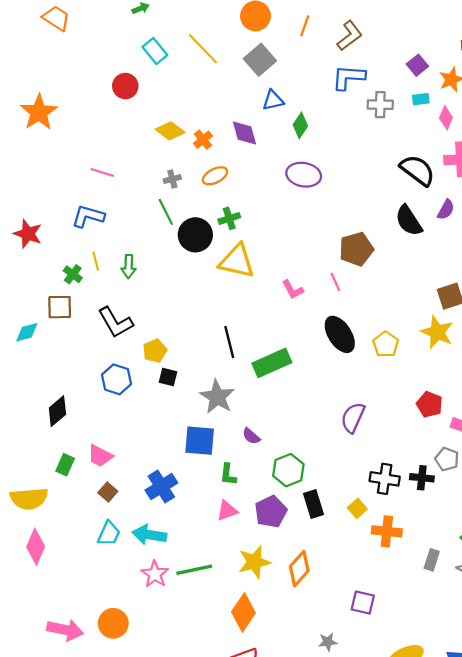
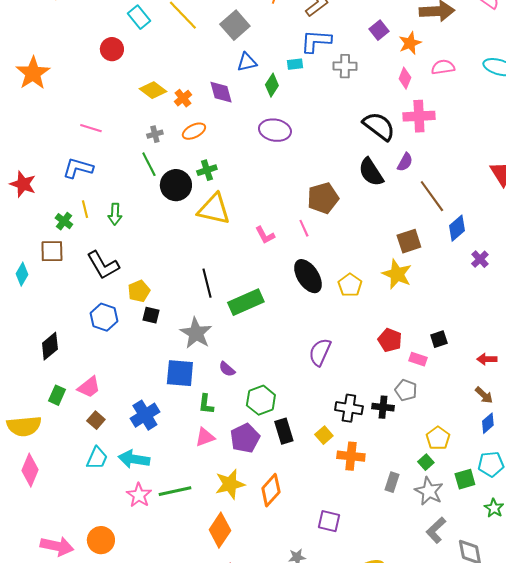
cyan rectangle: (421, 99) -> (295, 64), moved
cyan diamond: (27, 332) -> (22, 274), turned -45
pink trapezoid: (100, 456) -> (89, 387), turned -65

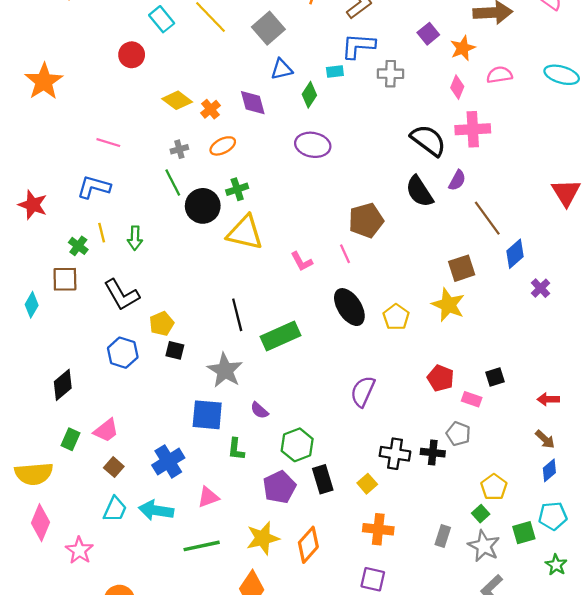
pink triangle: (205, 437) -> (208, 497), moved
orange cross: (351, 456) -> (378, 529), moved
pink star: (139, 495) -> (79, 550), moved

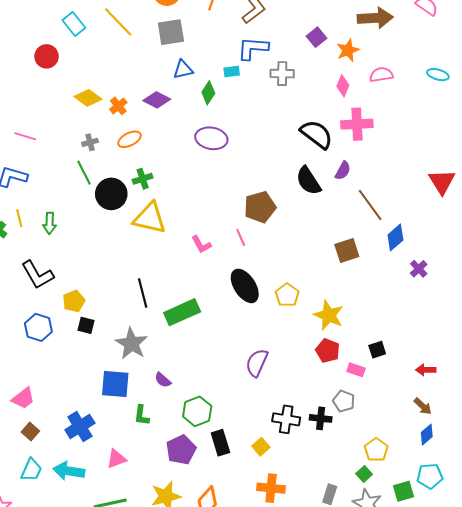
gray square: (268, 28) -> (171, 32), turned 32
cyan ellipse: (562, 75) -> (438, 75), size x0.7
purple diamond: (253, 103) -> (157, 100), turned -48
yellow star: (448, 305) -> (329, 315), moved

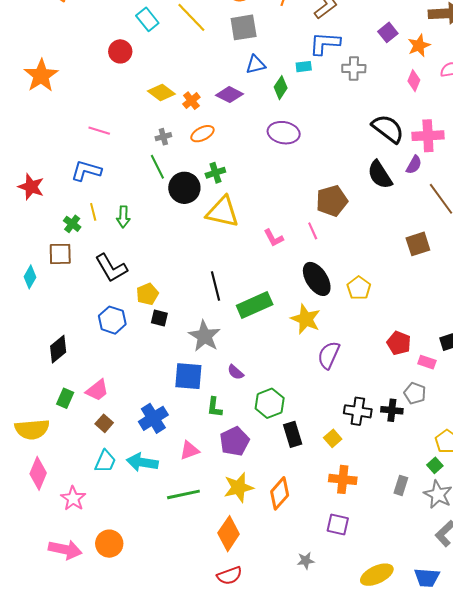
pink cross: (357, 124) -> (428, 136), moved
yellow star: (329, 315) -> (306, 319), moved
purple pentagon: (181, 450) -> (235, 441), moved

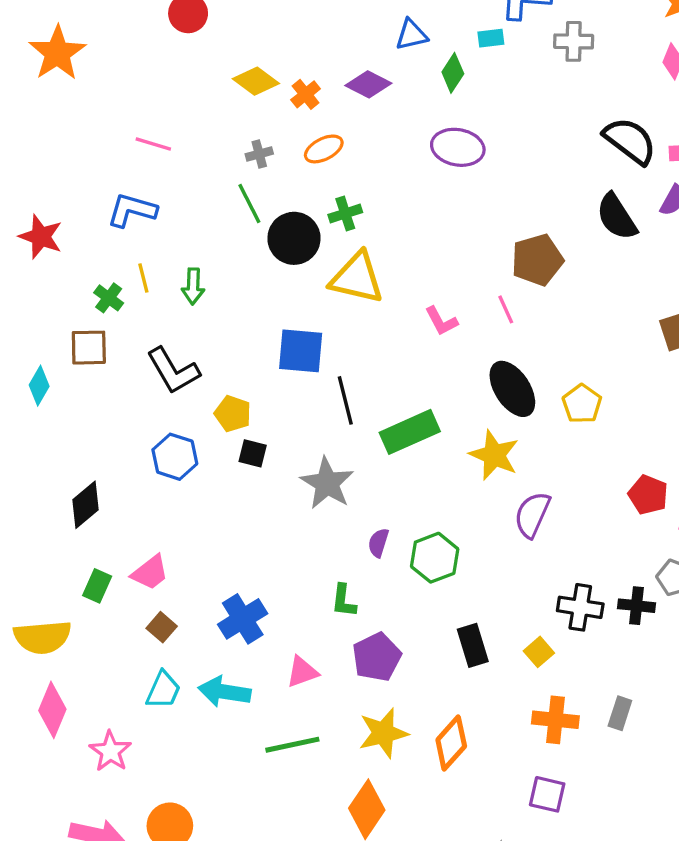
yellow pentagon: (147, 294) -> (233, 414), turned -30
purple semicircle: (236, 372) -> (378, 543), turned 66
blue square: (188, 376) -> (301, 351), moved
green hexagon: (270, 403) -> (435, 558), moved
gray rectangle: (401, 485) -> (620, 713), moved

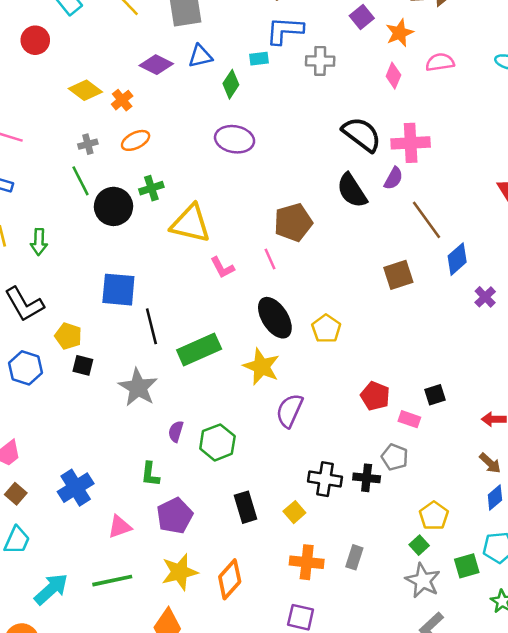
purple diamond: (368, 84) -> (156, 65), moved
yellow triangle: (357, 278) -> (191, 224), moved
cyan arrow: (224, 692) -> (51, 589), moved, turned 129

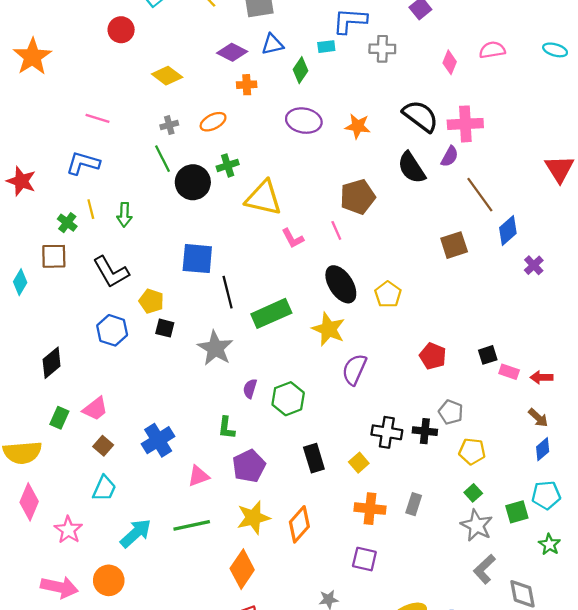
orange star: (400, 33) -> (358, 126), moved, turned 30
orange cross: (122, 100) -> (247, 85), moved, turned 36
pink rectangle: (409, 419) -> (509, 372), moved
yellow pentagon: (434, 516) -> (472, 451), moved, turned -30

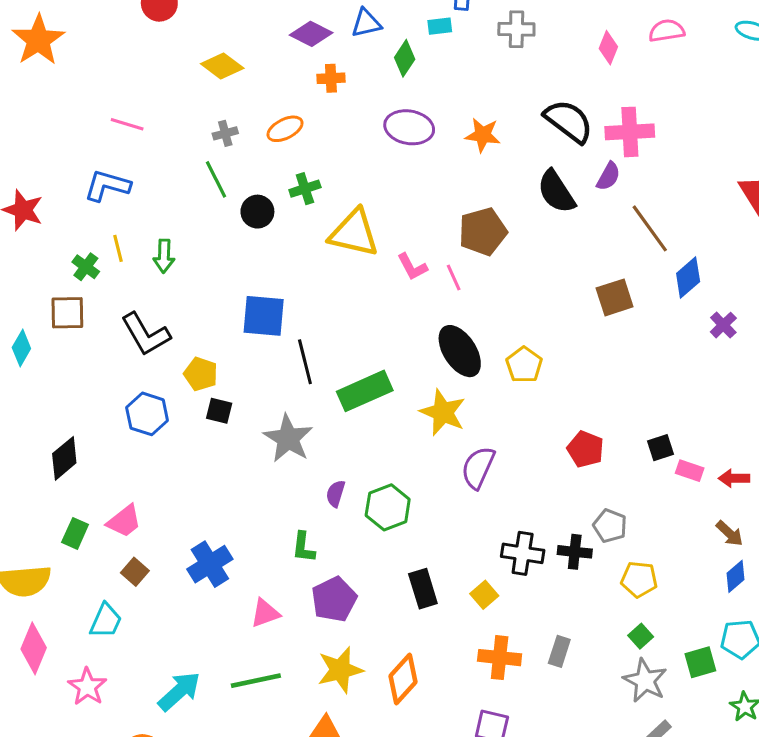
black circle: (193, 182) -> (257, 212), size x0.7
pink L-shape: (293, 238) -> (412, 267), moved
cyan trapezoid: (104, 488) -> (106, 621), moved

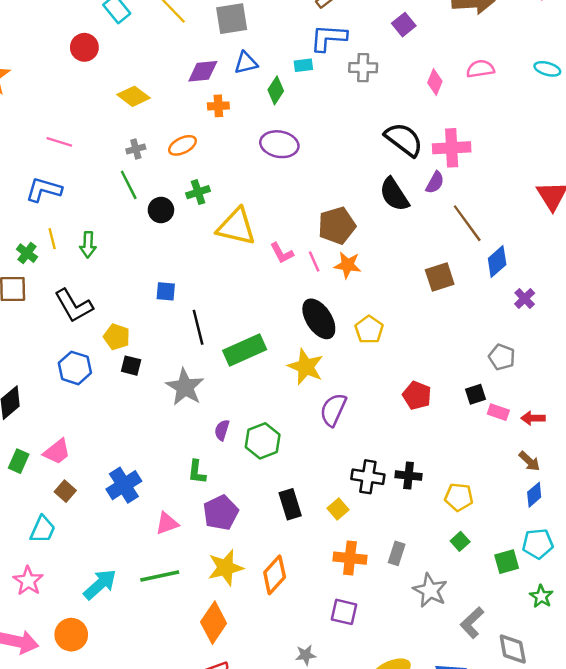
purple diamond: (311, 34) -> (203, 71), turned -32
orange star: (483, 135) -> (348, 265), moved
blue square: (264, 316) -> (166, 291), size x0.6
gray pentagon: (610, 526) -> (502, 357), moved
gray star: (645, 681) -> (430, 590), moved

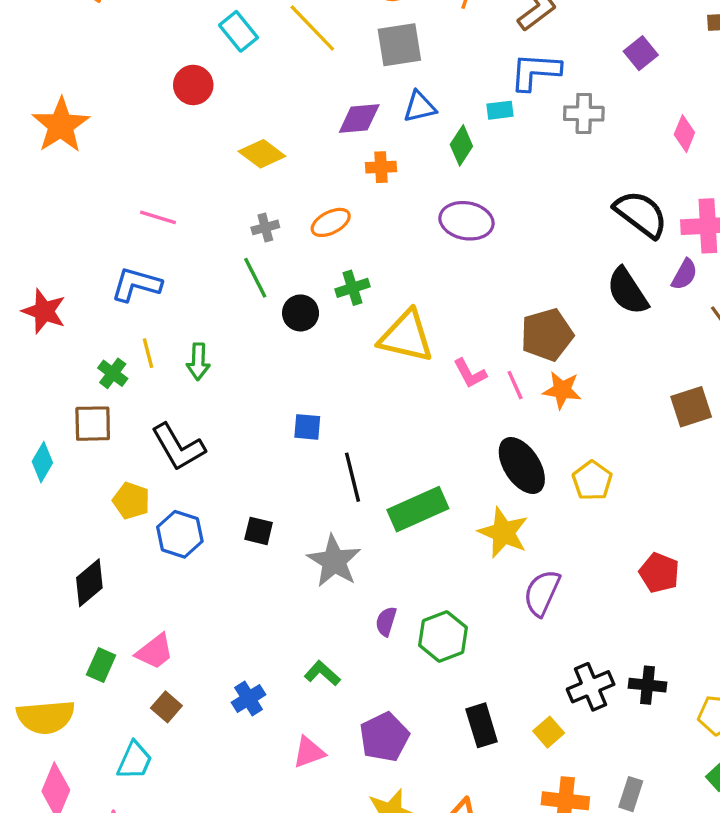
yellow pentagon: (117, 337) -> (131, 501), moved
green L-shape: (197, 472) -> (322, 673), moved, turned 125
black cross: (368, 477) -> (591, 687), turned -32
blue cross: (124, 485) -> (249, 699), size x0.7

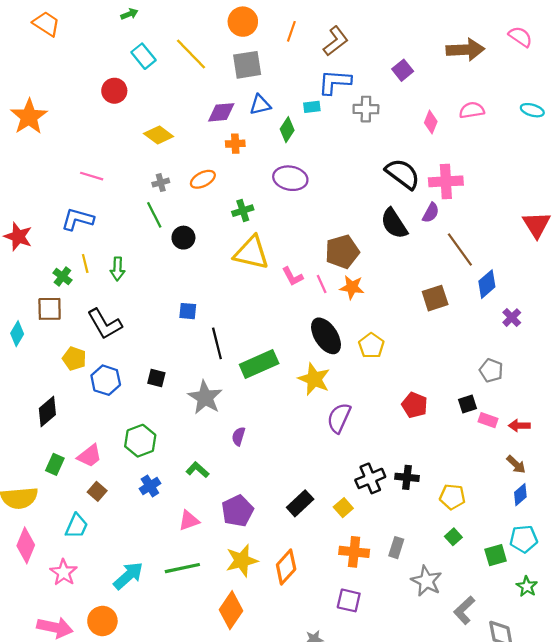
green cross: (352, 288) -> (243, 211), moved
green hexagon: (443, 636) -> (140, 441), moved
black rectangle: (482, 725) -> (300, 503), turned 64

